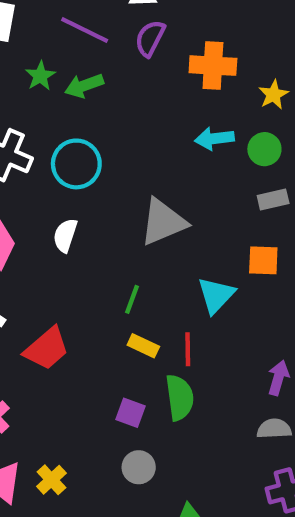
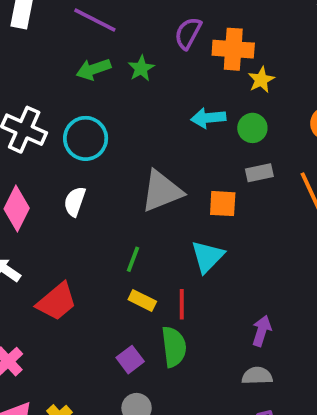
purple semicircle: (150, 38) -> (188, 33), moved
orange cross: (213, 66) -> (233, 49), moved
green star: (40, 76) -> (141, 68), moved
orange square: (263, 260) -> (223, 204), moved
purple square: (131, 413) -> (130, 360), turned 32

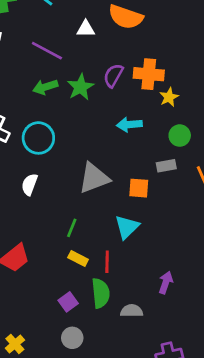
purple semicircle: (188, 33) -> (113, 75), moved
green star: (141, 68) -> (80, 87), size x1.4
green circle: (252, 128) -> (180, 136), moved
gray semicircle: (257, 376) -> (132, 311), moved

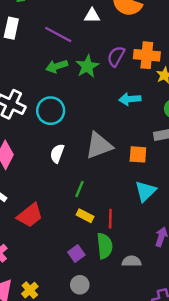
white semicircle: (29, 184) -> (57, 153), moved
cyan triangle: (127, 227) -> (145, 191), moved

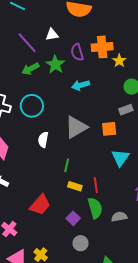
white triangle: (92, 16) -> (52, 35), moved
purple line: (58, 35) -> (27, 43), turned 30
purple semicircle: (116, 56) -> (77, 52), turned -36
cyan arrow: (130, 99) -> (81, 85), moved
red trapezoid: (30, 215) -> (40, 205), moved

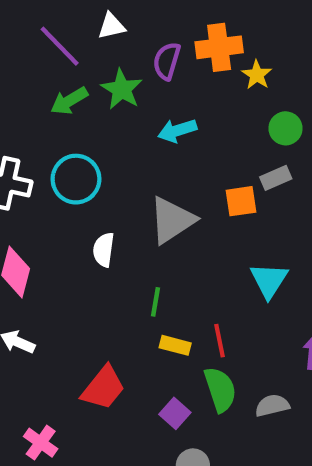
purple semicircle: (77, 52) -> (167, 61), turned 36
orange square: (109, 129) -> (241, 201), moved

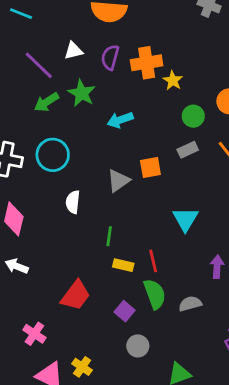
purple semicircle: (167, 61) -> (110, 57), moved
orange square: (241, 201) -> (150, 168), moved
gray triangle: (172, 220) -> (118, 181), size x0.7

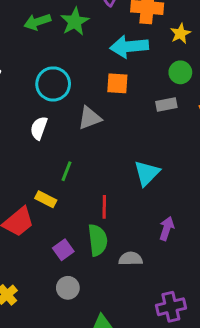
yellow star: (173, 81) -> (180, 34), moved
cyan arrow: (120, 120) -> (129, 46), moved, size x1.4
cyan circle: (53, 155) -> (53, 84), moved
orange square: (150, 168) -> (117, 83), moved
yellow rectangle: (123, 265) -> (46, 199), moved

